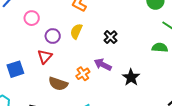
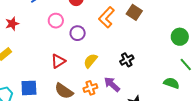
yellow semicircle: (76, 31) -> (90, 61), moved
purple circle: (53, 36) -> (78, 33), moved
blue square: (15, 69) -> (29, 88), moved

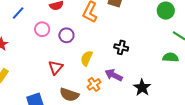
black cross: (127, 60) -> (121, 47), turned -32

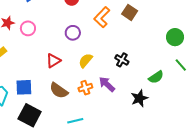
pink circle: (42, 29) -> (28, 28), moved
green semicircle: (171, 57) -> (156, 77), moved, turned 126
black star: (142, 88) -> (139, 98), moved

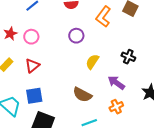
red triangle: (53, 61) -> (32, 66), moved
orange cross: (85, 88) -> (116, 107), moved
brown semicircle: (59, 91) -> (82, 95), moved

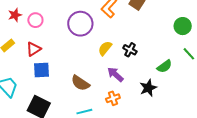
purple circle: (76, 36) -> (80, 24), size x1.6
yellow semicircle: (92, 62) -> (105, 48), moved
blue square: (34, 96) -> (41, 70), moved

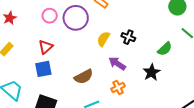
pink circle: (35, 20) -> (50, 16), moved
red triangle: (34, 49) -> (46, 47), moved
brown semicircle: (80, 83) -> (84, 77), turned -54

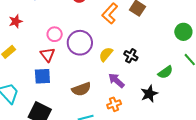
pink circle: (50, 16) -> (55, 34), moved
purple circle: (76, 18) -> (80, 43), moved
red triangle: (46, 47) -> (48, 55), turned -35

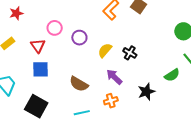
purple circle: (80, 43) -> (79, 38), size x0.6
red triangle: (48, 55) -> (38, 46), moved
green semicircle: (165, 72) -> (172, 75), moved
brown semicircle: (81, 89) -> (79, 84), turned 48

